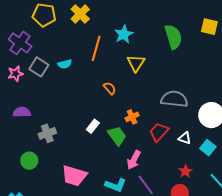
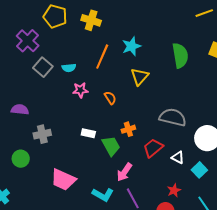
yellow cross: (80, 14) -> (91, 20), turned -36
pink star: (15, 74) -> (80, 90), moved
white rectangle: (93, 126) -> (88, 133), turned 56

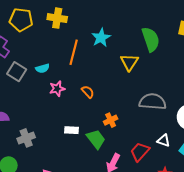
yellow triangle: (140, 76) -> (129, 62), moved
red trapezoid: (153, 148) -> (140, 152), moved

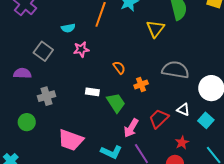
gray square: (17, 72) -> (43, 51), moved
orange semicircle: (88, 92) -> (119, 68), moved
orange cross: (111, 120) -> (141, 84), moved

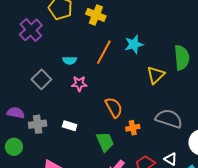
orange semicircle: (119, 68) -> (114, 108), size x1.5
purple semicircle: (22, 73) -> (16, 113), moved
white rectangle: (92, 92) -> (70, 126), moved

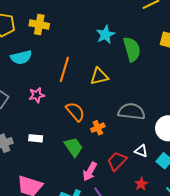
cyan star: (134, 44) -> (105, 35), moved
orange line: (104, 52) -> (64, 69), moved
cyan semicircle: (70, 60) -> (21, 57), moved, size x1.5
yellow triangle: (156, 75) -> (99, 76), moved, turned 42

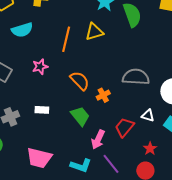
yellow triangle: (99, 76) -> (94, 32), moved

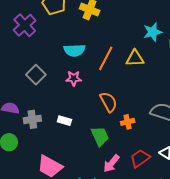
cyan semicircle: (22, 30) -> (74, 50), moved

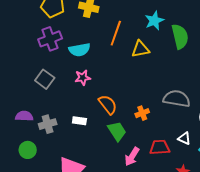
purple cross: (25, 25) -> (50, 39), moved, turned 30
orange line: (106, 58) -> (116, 33), moved
orange semicircle: (108, 102) -> (108, 105), moved
red trapezoid: (140, 158) -> (160, 147), turned 40

